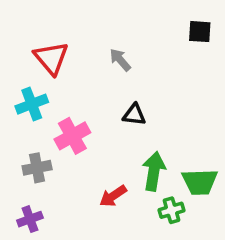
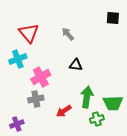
gray cross: (37, 168) -> (36, 99), moved

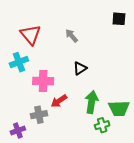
black triangle: (76, 65) -> (80, 68), turned -40
pink cross: (41, 77) -> (43, 81), turned 30
gray cross: (36, 99) -> (39, 115), moved
red arrow: (64, 111) -> (59, 101), moved

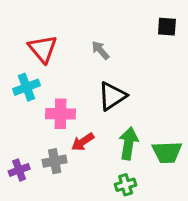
black triangle: (80, 68) -> (112, 96), size x1.5
green cross: (102, 125) -> (126, 185), moved
purple cross: (18, 130) -> (19, 170), moved

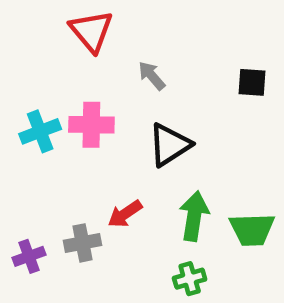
black square: (167, 27) -> (252, 82), moved
red triangle: (43, 49) -> (91, 31), moved
pink cross: (60, 114) -> (91, 125), moved

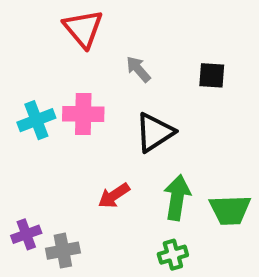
black square: (252, 82) -> (212, 75), moved
gray cross: (83, 243) -> (63, 251), moved

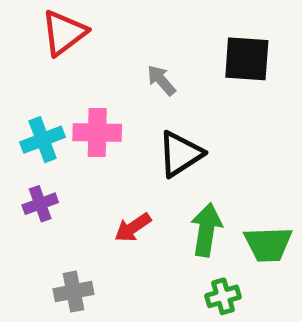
red triangle: (83, 28) -> (64, 33), moved, turned 33
black square: (212, 75) -> (247, 59), moved, size x1.5
purple cross: (26, 234) -> (40, 204), moved
green cross: (173, 255) -> (223, 296), moved

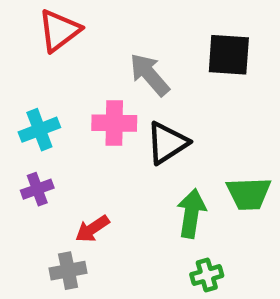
gray arrow: (161, 80) -> (150, 75), size x1.5
pink cross: (97, 133) -> (114, 123), moved
red arrow: (133, 227) -> (92, 229), moved
green trapezoid: (268, 244) -> (249, 194), moved

